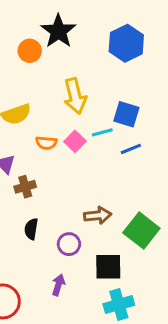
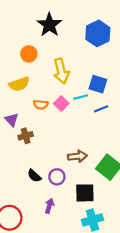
orange circle: (30, 51) -> (29, 54), moved
black semicircle: (31, 229) -> (34, 176), moved, turned -56

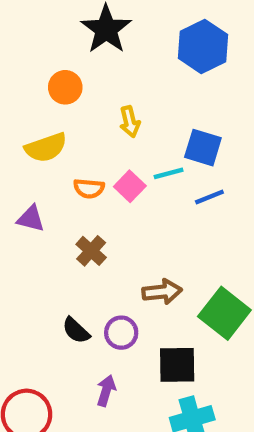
yellow arrow: (61, 71) -> (130, 122), size x0.6
purple triangle: (12, 120) -> (31, 219), turned -32
brown cross: (26, 136) -> (91, 251), moved, turned -32

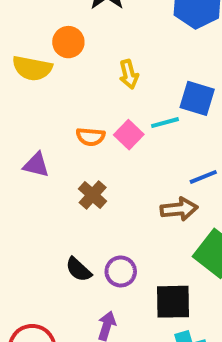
yellow semicircle: (46, 148) -> (32, 68), moved, turned 30
blue line: (209, 197) -> (203, 177), moved
brown arrow: (162, 292) -> (179, 209), moved

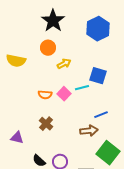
orange circle: (68, 42) -> (48, 48), moved
yellow arrow: (129, 74) -> (64, 64), turned -104
purple triangle: (36, 165) -> (17, 138), moved

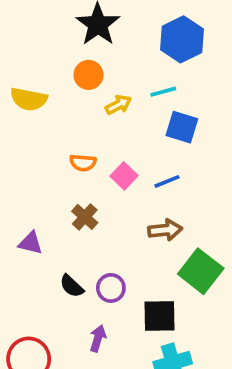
cyan line: (82, 88) -> (163, 92), moved
pink square: (64, 94) -> (124, 176), moved
blue line: (101, 115) -> (167, 181), moved

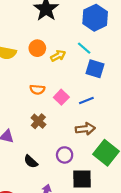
orange circle: (88, 75) -> (37, 48), moved
cyan line: (163, 92) -> (84, 48), turned 56
purple circle: (111, 288) -> (65, 155), moved

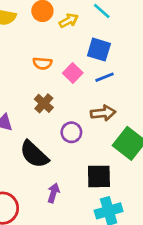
blue square: (95, 69) -> (99, 50), moved
purple circle: (65, 155) -> (71, 132), moved
black semicircle: (31, 161) -> (34, 154), size x1.6

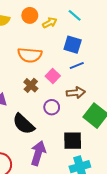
orange semicircle: (42, 63) -> (30, 55), size x1.6
pink square: (73, 73) -> (53, 76), moved
purple arrow: (53, 193) -> (38, 153), size x1.6

